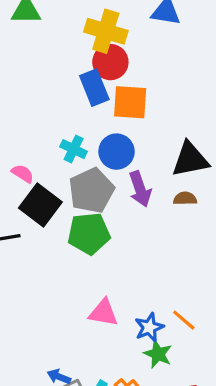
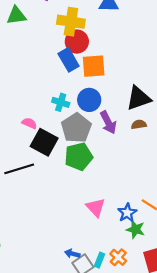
pink triangle: (103, 313) -> (96, 207), turned 45

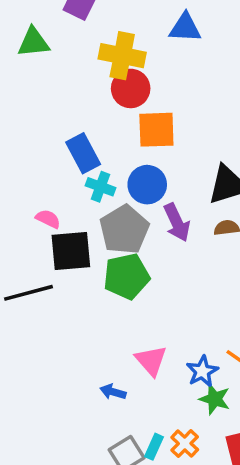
blue rectangle: (69, 60) -> (83, 153), moved
black square: (44, 142) -> (71, 251), turned -36
blue arrow: (72, 254) -> (113, 392), moved

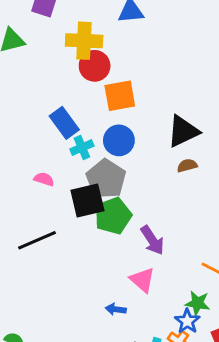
cyan cross: (100, 187) -> (82, 147), turned -35
purple arrow: (177, 223) -> (152, 240), moved
black square: (71, 251) -> (87, 200), moved
blue star: (202, 371) -> (187, 321), moved

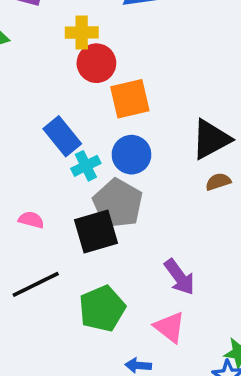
yellow cross: (84, 41) -> (82, 32), size x0.7
pink semicircle: (44, 179) -> (31, 220), moved
green pentagon: (113, 216) -> (102, 309), moved

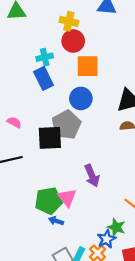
cyan cross: (86, 166) -> (45, 57), moved
green pentagon: (102, 309) -> (49, 201), moved
pink triangle: (170, 327) -> (67, 197), moved

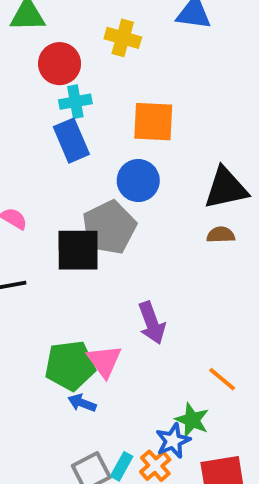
red circle: (73, 41) -> (60, 64), moved

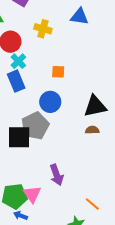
cyan cross: (75, 102) -> (18, 61), turned -35
orange square: (153, 122) -> (58, 72), size x0.6

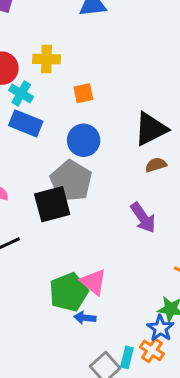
yellow cross: (43, 29) -> (47, 59), moved
blue rectangle: (16, 81) -> (26, 123), turned -30
purple arrow: (57, 175) -> (143, 218), moved

